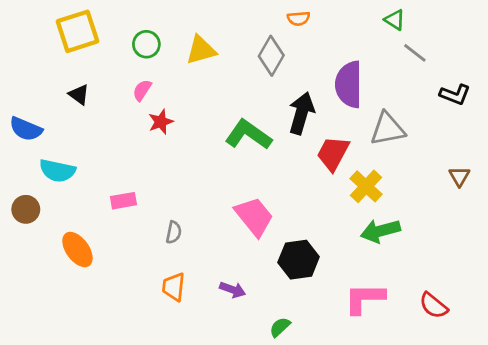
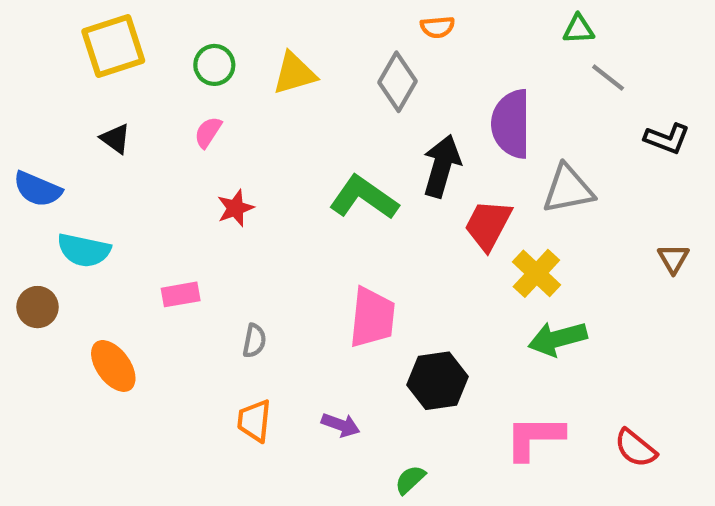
green triangle: (395, 20) -> (579, 29), turned -35
red star: (161, 122) -> (235, 208), moved
pink trapezoid: (254, 217) -> (372, 318), turned 45

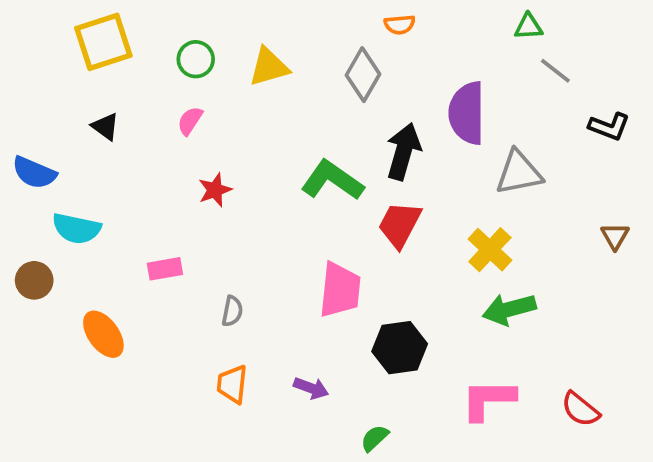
red trapezoid: (488, 225) -> (400, 225), moved

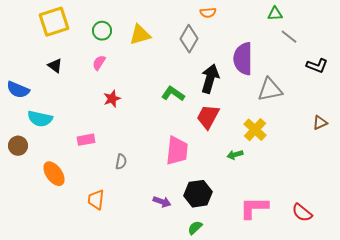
green L-shape: (332, 180) -> (173, 94), size x0.7
brown triangle: (615, 236) -> (320, 123), turned 35
green arrow: (509, 309) -> (235, 155), moved, size x0.6
black hexagon: (400, 348) -> (198, 194), moved
orange trapezoid: (232, 384) -> (96, 200), moved

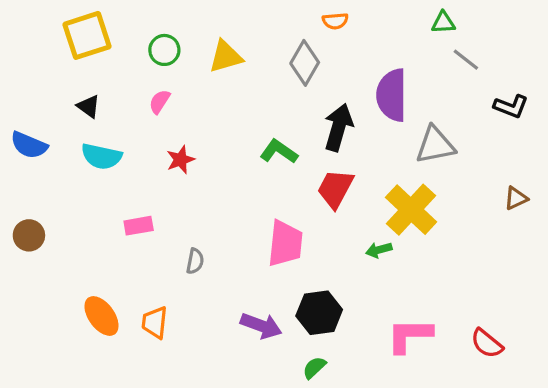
cyan semicircle: (40, 119) -> (101, 156), moved
yellow cross: (255, 130) -> (411, 210), size x1.4
orange ellipse: (54, 174) -> (101, 316), moved
purple arrow: (162, 202) -> (261, 326), size x1.4

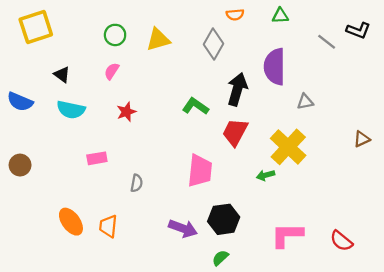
green triangle: (443, 23) -> (280, 16), moved
yellow square: (87, 35) -> (36, 27), moved
black L-shape: (511, 106) -> (358, 30), moved
gray triangle: (435, 145) -> (305, 102), size x0.6

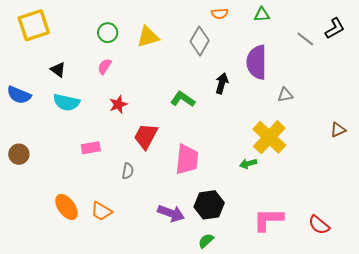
black L-shape: (358, 30) -> (335, 28), turned -50
black arrow: (237, 89) -> (222, 83), size x0.7
red trapezoid: (235, 132) -> (146, 136), moved
orange trapezoid: (108, 226) -> (101, 211), turned -65

